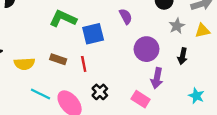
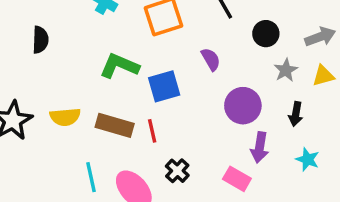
brown rectangle: (58, 59) -> (115, 125), size x1.5
yellow semicircle: (24, 64) -> (65, 117), moved
cyan line: (41, 94) -> (91, 177), turned 54
cyan star: (196, 96) -> (308, 159), moved

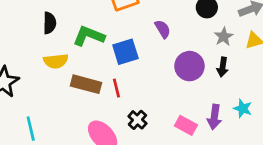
black semicircle: (40, 40) -> (50, 23), moved
black arrow: (296, 114) -> (223, 67), moved
yellow semicircle: (65, 117) -> (56, 61), moved
purple arrow: (260, 147) -> (214, 117), moved
cyan line: (91, 177) -> (31, 129), moved

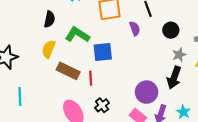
purple semicircle: (163, 29) -> (135, 29), moved
yellow semicircle: (56, 61) -> (49, 49), turned 108
purple circle: (189, 66) -> (147, 92), moved
black arrow: (223, 67) -> (174, 78), size x1.5

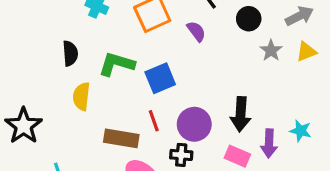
brown rectangle: (68, 71) -> (121, 138), moved
black arrow: (174, 78) -> (241, 114), moved
purple circle: (147, 92) -> (194, 124), moved
black cross: (102, 105) -> (181, 155), turned -32

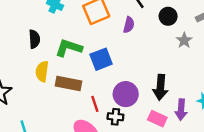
purple semicircle: (196, 31) -> (129, 25), turned 49
red line: (154, 121) -> (95, 104), moved
brown rectangle: (121, 138) -> (68, 83), moved

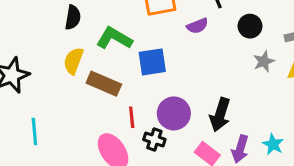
purple semicircle: (129, 25) -> (197, 26), turned 42

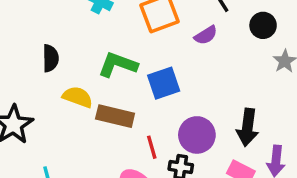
black semicircle: (73, 17) -> (51, 58), moved
yellow semicircle: (73, 61) -> (78, 97), turned 100

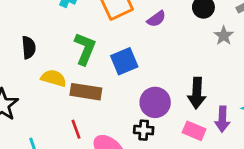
green L-shape: (118, 65) -> (85, 49), turned 96
red line: (152, 147) -> (76, 129), moved

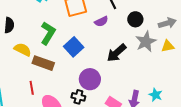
gray star: (224, 36) -> (146, 42), size x1.5
blue square: (124, 61) -> (74, 47), turned -30
black arrow: (197, 93) -> (117, 53), moved, turned 35

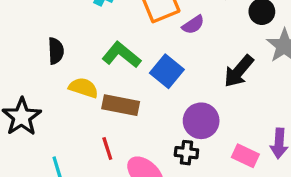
purple semicircle: (101, 21) -> (193, 25), moved
green L-shape: (48, 33) -> (121, 55), turned -75

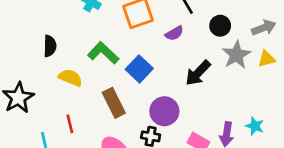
purple semicircle: (193, 25) -> (174, 33), moved
brown rectangle: (121, 105) -> (114, 103), moved, turned 48
red line: (107, 149) -> (70, 124), moved

